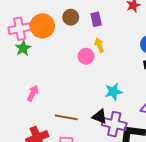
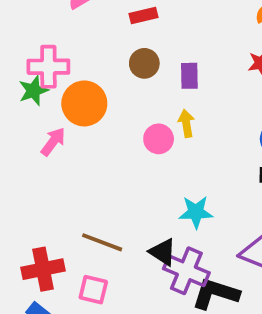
orange circle: (42, 26) -> (84, 103), moved
green star: (23, 48) -> (33, 91), moved
pink arrow: (33, 93) -> (53, 142), moved

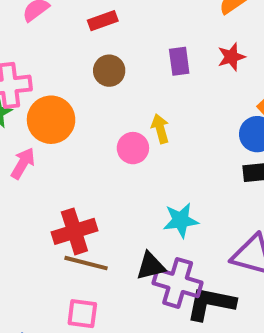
purple rectangle: (189, 76) -> (179, 61), moved
black triangle: (163, 252) -> (151, 266), turned -40
red cross: (43, 269) -> (74, 231), moved

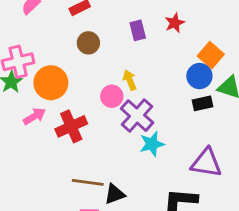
pink arrow: (23, 163) -> (34, 116), turned 35
red cross: (74, 231) -> (71, 126), moved
black triangle: (151, 266) -> (115, 194), moved
purple cross: (178, 283) -> (137, 116), moved, turned 32

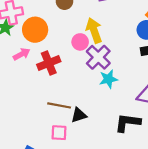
yellow arrow: (130, 80) -> (94, 30), size x1.6

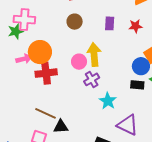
orange circle: (35, 30) -> (40, 52), moved
purple cross: (98, 57) -> (92, 79), size x0.7
cyan star: (108, 79) -> (108, 101), moved, turned 30

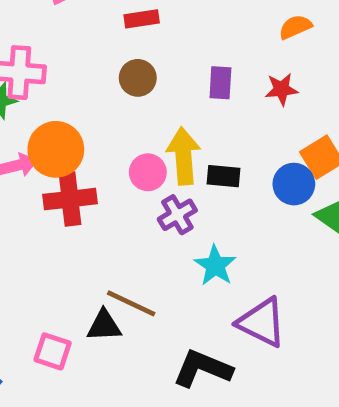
black rectangle: (137, 85) -> (224, 176), moved
brown line: (45, 113) -> (131, 303), moved

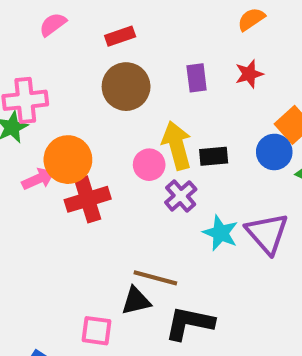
brown circle: (138, 78) -> (126, 87), size x1.5
purple triangle: (262, 322) -> (267, 233), moved, turned 33
black L-shape: (203, 369) -> (189, 323), moved

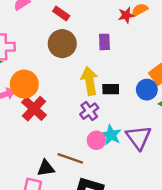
red rectangle: (120, 36) -> (61, 13), turned 49
red star: (249, 74) -> (126, 15), moved
pink circle: (149, 165) -> (96, 140), moved
red cross: (88, 199) -> (34, 109), turned -35
black triangle: (136, 301) -> (46, 168), moved

